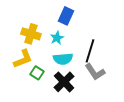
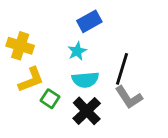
blue rectangle: (66, 16) -> (89, 21), turned 36
yellow cross: (31, 34) -> (20, 46), moved

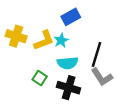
yellow L-shape: (31, 80) -> (44, 40), moved
black cross: (87, 111) -> (69, 88), turned -30

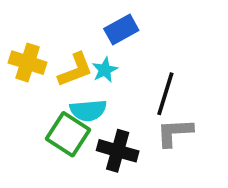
cyan semicircle: (68, 63) -> (88, 110), moved
gray L-shape: (102, 77) -> (175, 132), turned 120
green square: (40, 78) -> (68, 134), size x1.6

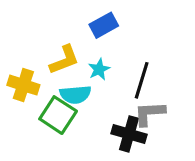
yellow cross: (28, 63) -> (23, 85), moved
cyan star: (105, 70) -> (99, 69), moved
black cross: (118, 151) -> (129, 134), moved

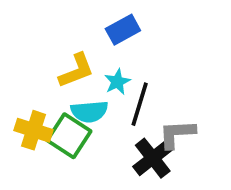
black line: (142, 80) -> (140, 104), moved
yellow cross: (23, 85) -> (34, 130), moved
black cross: (129, 134) -> (153, 158), turned 36

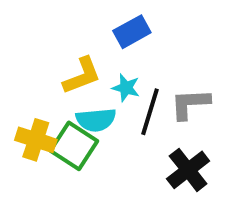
cyan star: (117, 82) -> (126, 88), turned -30
gray L-shape: (177, 134) -> (190, 104), moved
black cross: (153, 158) -> (188, 170), moved

